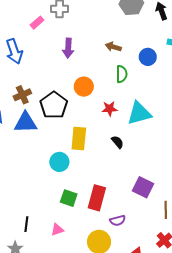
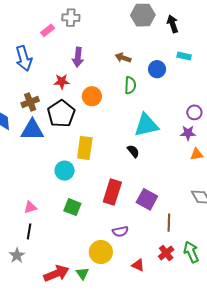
red star: (110, 109) -> (62, 82), moved
black semicircle: (117, 142) -> (133, 151), moved
red rectangle: (97, 198) -> (112, 192), moved
pink triangle: (57, 230) -> (30, 207), moved

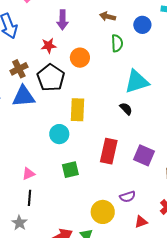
green square: (72, 207) -> (70, 170), turned -30
purple semicircle: (120, 231) -> (128, 197), moved
red triangle: (138, 265) -> (141, 222), turned -40

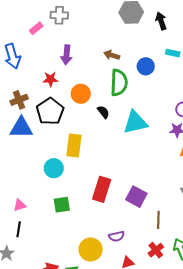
green semicircle: (117, 43) -> (119, 83), size x1.5
black semicircle: (126, 109) -> (103, 112), moved

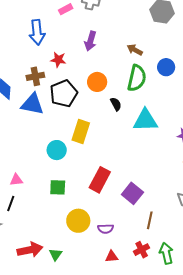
red star: (50, 79) -> (58, 60), moved
yellow circle: (91, 249) -> (78, 221), moved

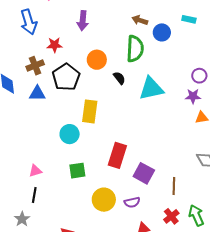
brown arrow: (135, 50) -> (140, 20), moved
blue triangle: (32, 104) -> (37, 93), size x0.7
purple square: (132, 193) -> (144, 173), moved

